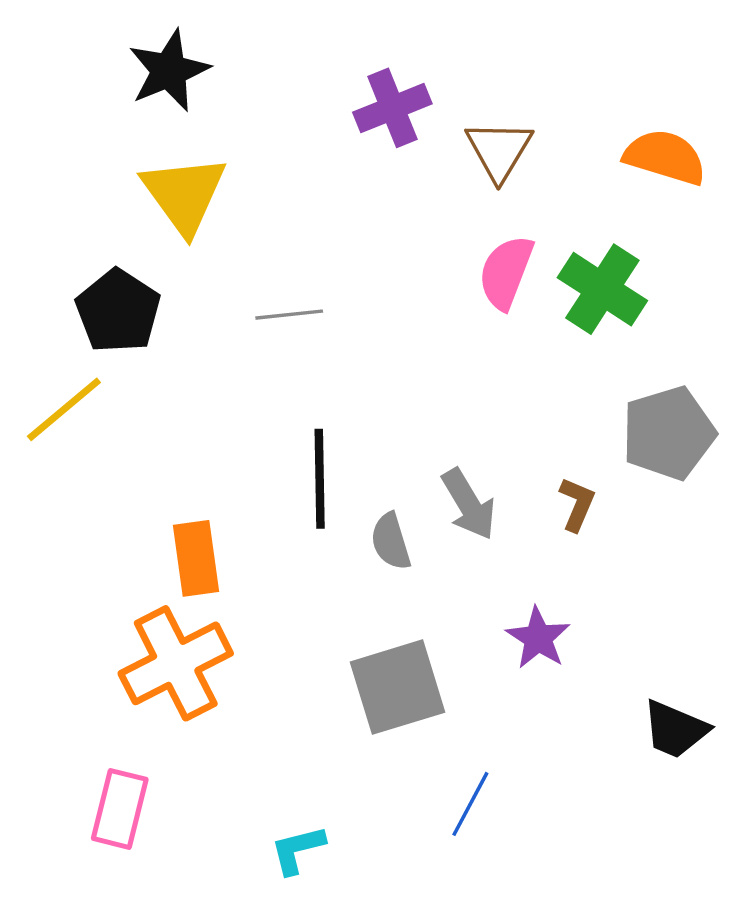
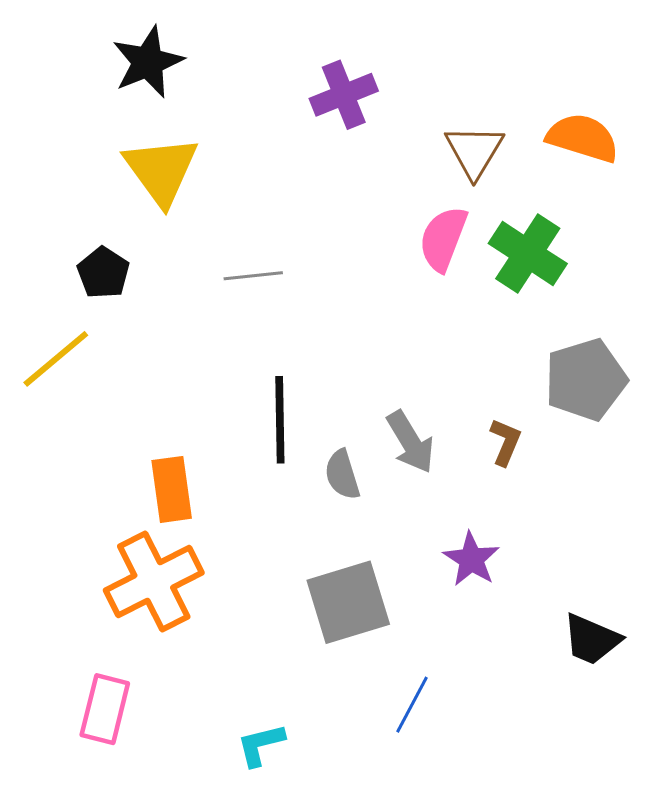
brown triangle: (499, 150) -> (474, 151), moved
black pentagon: (118, 311) -> (103, 273), size x0.7

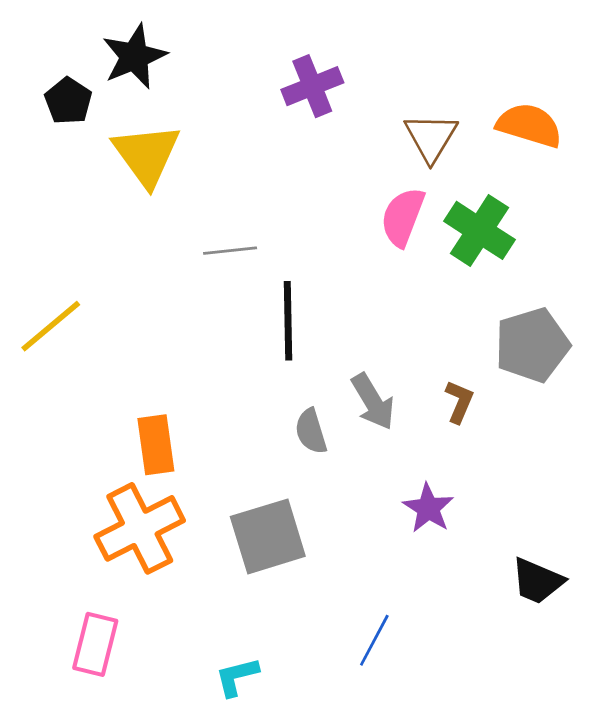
black pentagon: (103, 273) -> (68, 101), moved
black line: (280, 420) -> (288, 321), moved
gray square: (348, 602) -> (268, 536), moved

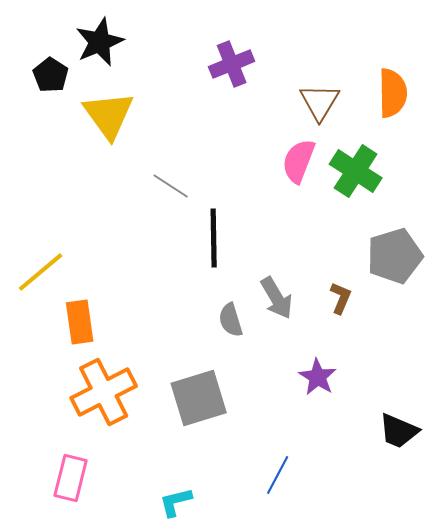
orange semicircle: (529, 125) -> (393, 93), turned 72
gray line: (230, 251) -> (171, 186), turned 39
yellow line: (51, 326) -> (41, 272), moved
orange rectangle: (156, 445) -> (80, 322), moved

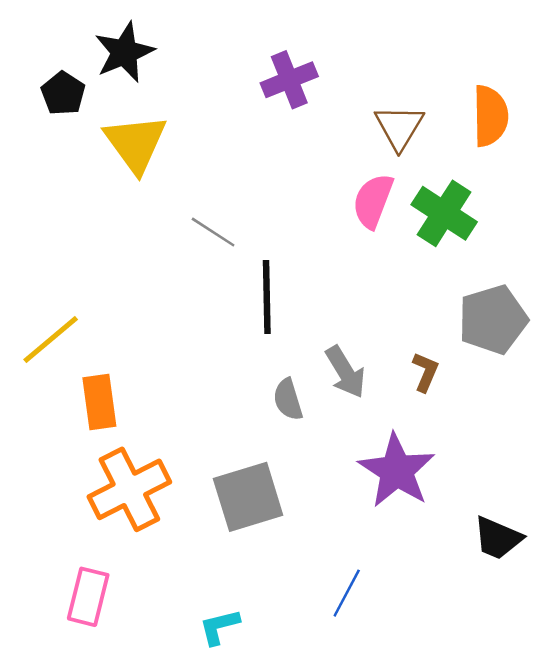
purple star: (318, 377) -> (397, 471), size x1.6

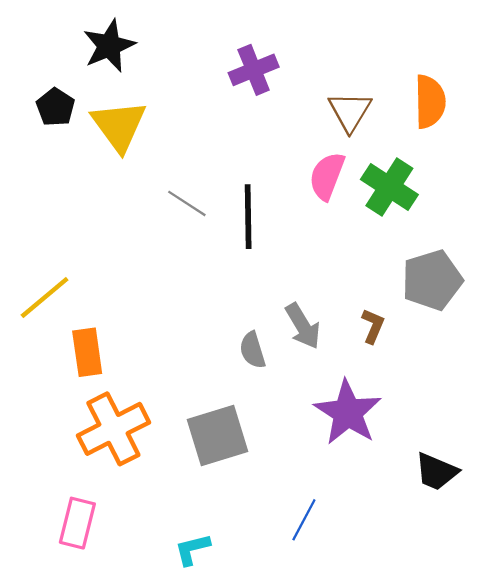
black pentagon: (63, 93) -> (55, 107), moved
black line: (267, 297) -> (248, 217), moved

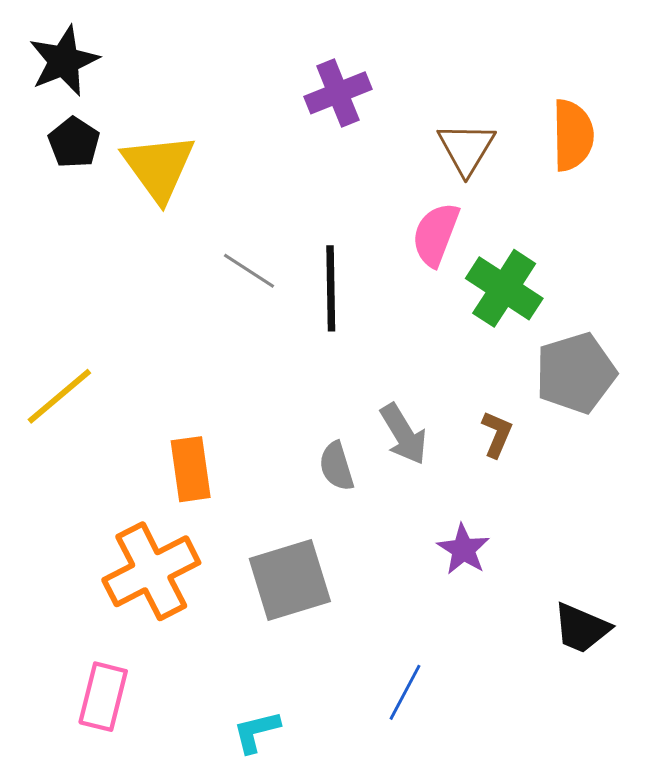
black star: (109, 46) -> (64, 61), moved
green cross: (389, 187) -> (504, 288), moved
orange rectangle: (87, 352) -> (191, 469), moved
purple star: (348, 413) -> (463, 549), size x0.6

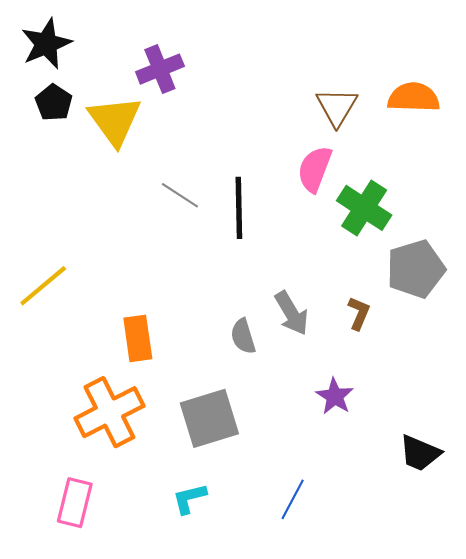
purple cross: (338, 93) -> (160, 69), moved
orange semicircle: (573, 135) -> (414, 97), turned -87
cyan L-shape: (256, 732) -> (189, 498), moved

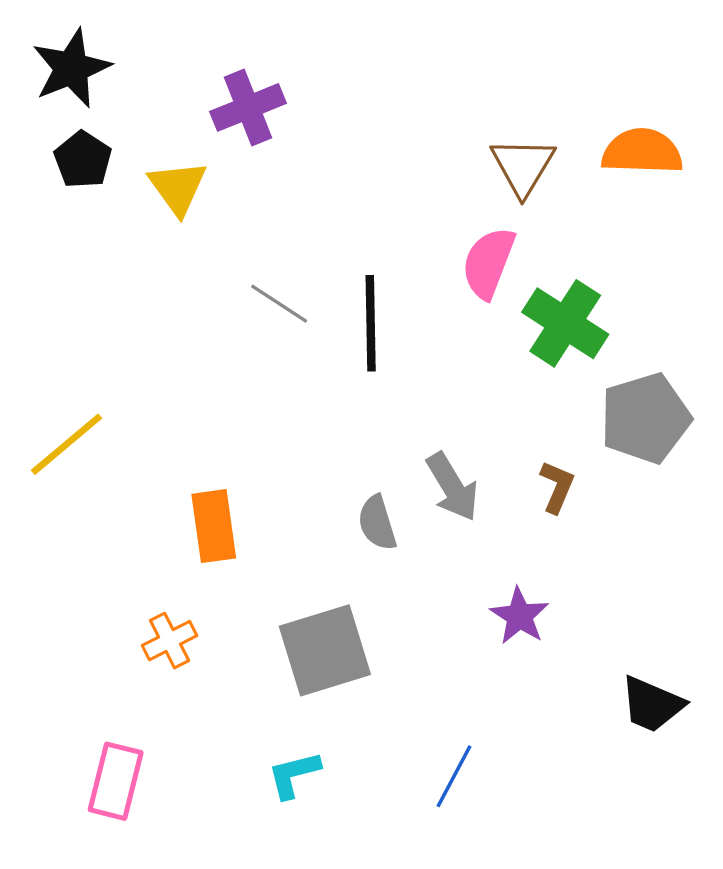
yellow triangle: (115, 121) -> (178, 188), size x0.7
orange cross: (109, 412) -> (170, 641), size x0.5

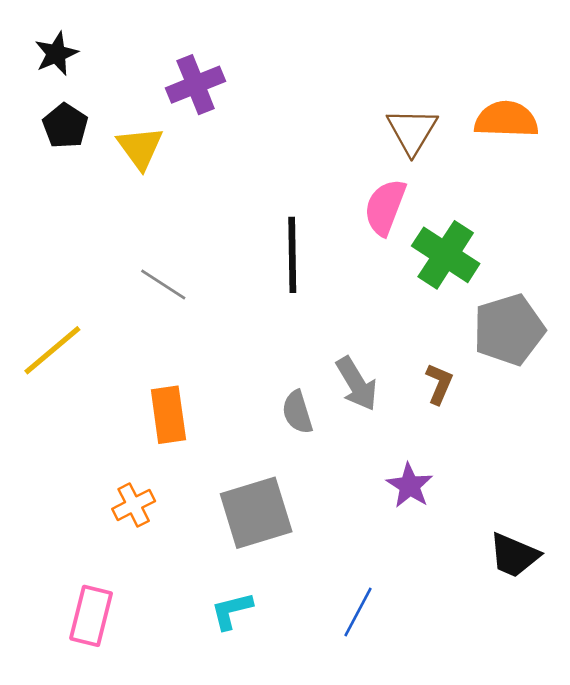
black star: (71, 68) -> (56, 54), size x0.7
gray line: (279, 304) -> (163, 284), moved

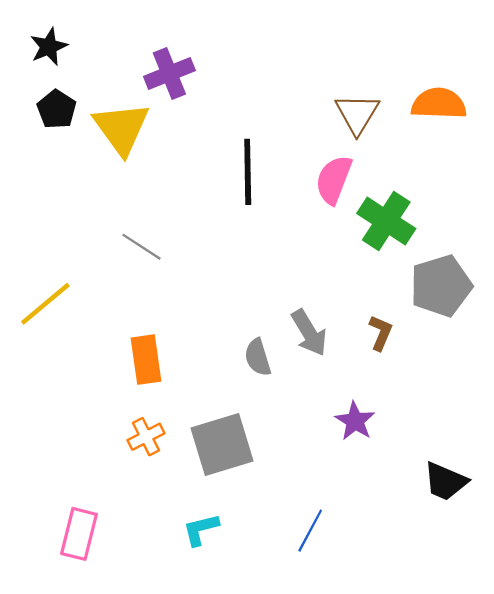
yellow triangle: (140, 148) -> (121, 128), size x1.4
black line: (292, 255) -> (248, 172), moved
orange cross: (134, 505) -> (146, 437), moved

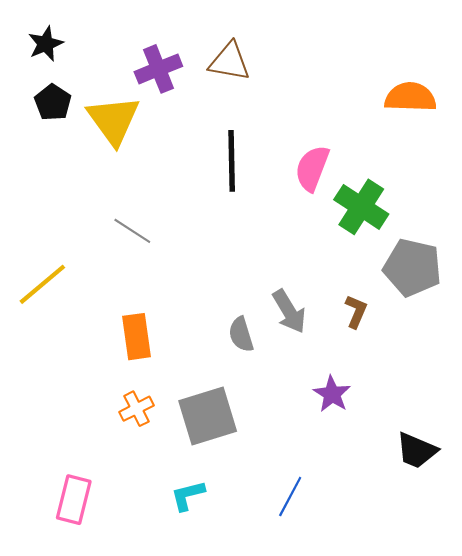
brown triangle: (357, 114) -> (230, 62), moved, turned -51
gray pentagon: (441, 286) -> (412, 268), turned 30

